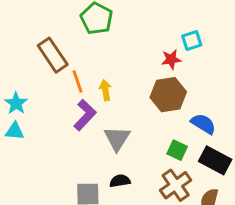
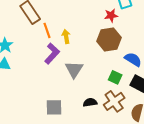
black semicircle: (120, 181) -> (90, 102), moved

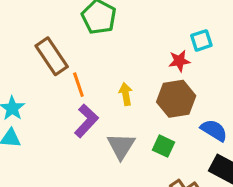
yellow arrow: (66, 36) -> (126, 94), moved
green square: (115, 77) -> (164, 146), moved

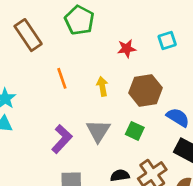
brown rectangle: (52, 56) -> (28, 35), moved
red star: (179, 61) -> (127, 49), moved
purple L-shape: (86, 121) -> (62, 139), moved

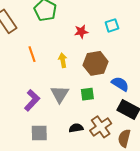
green square: (135, 131) -> (87, 94), turned -32

